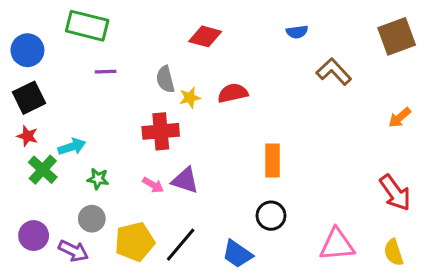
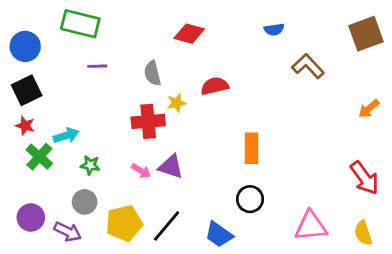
yellow star: (190, 98) -> (176, 103), moved

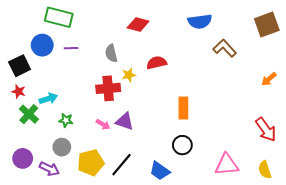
blue semicircle: (274, 29) -> (200, 21), size x1.6
blue circle: (25, 46) -> (42, 45), moved

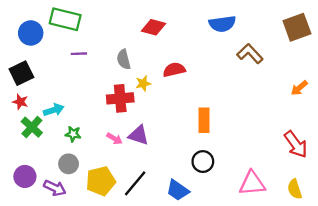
blue circle: (42, 45) -> (31, 33), moved

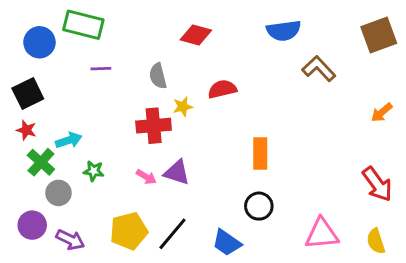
gray circle: (69, 164) -> (59, 193), moved

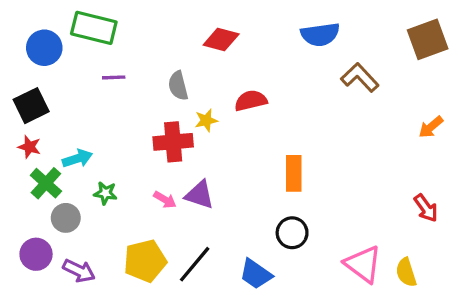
red arrow: (377, 184) -> (426, 208), size x0.7
pink triangle: (322, 234) -> (363, 264), turned 42
yellow semicircle: (376, 241) -> (406, 272), moved

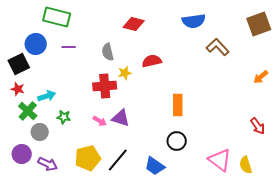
blue circle: (44, 48) -> (36, 44), moved

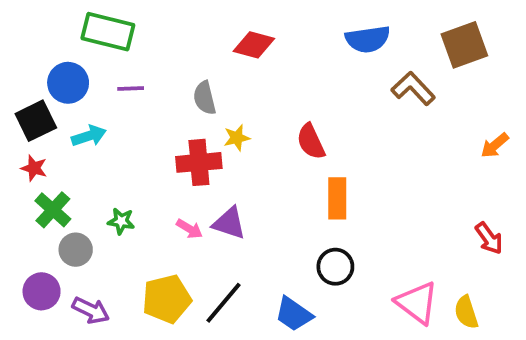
brown square: (259, 24) -> (464, 45), moved
red semicircle: (152, 61) -> (311, 142), moved, turned -102
cyan arrow: (47, 96) -> (89, 136), moved

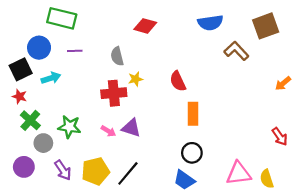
green star: (121, 221) -> (69, 127), size x1.5
pink triangle: (417, 303) -> (239, 173), turned -44
purple arrow: (91, 310) -> (63, 170), moved, turned 30
blue trapezoid: (294, 314) -> (184, 180), moved

